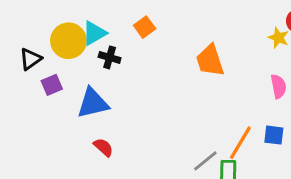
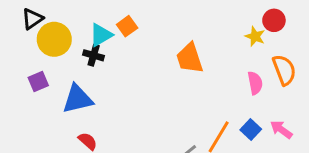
cyan triangle: (94, 33) -> (101, 35), moved
black triangle: (30, 59) -> (32, 19), moved
blue square: (274, 135) -> (251, 130), turned 36

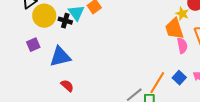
cyan triangle: (101, 35) -> (76, 13), turned -36
black cross: (94, 55) -> (65, 21), moved
orange trapezoid: (190, 58) -> (174, 29), moved

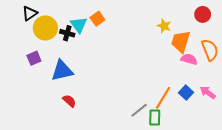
yellow star: (182, 14) -> (164, 26), moved
orange trapezoid: (174, 29) -> (181, 42), turned 35
pink semicircle: (182, 46) -> (189, 59), turned -63

